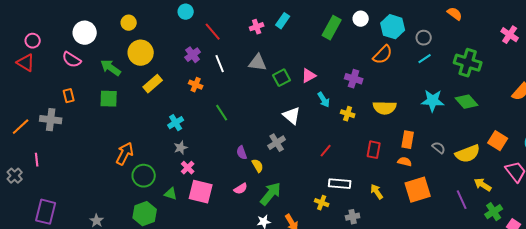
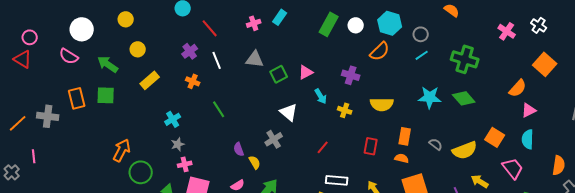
white circle: (361, 19) -> (356, 25), moved
yellow circle: (141, 53) -> (138, 49), size x0.6
orange rectangle: (69, 96) -> (77, 98), moved, size x1.5
pink cross: (188, 168) -> (185, 164), turned 32

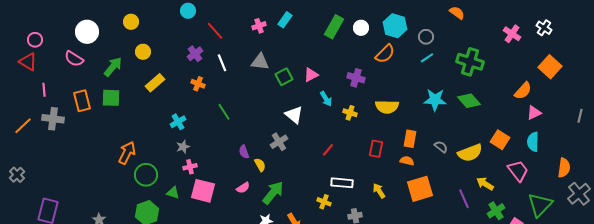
green arrow: (108, 64) -> (113, 67), turned 95
pink line: (34, 156) -> (44, 90), moved

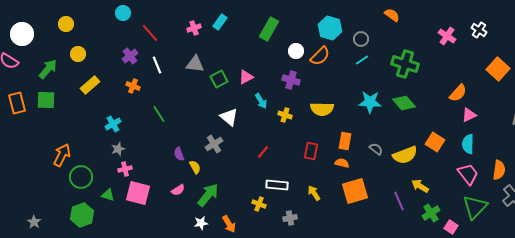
white circle: (361, 28) -> (296, 51), moved
orange square: (550, 67) -> (498, 69), moved
pink trapezoid: (518, 171) -> (468, 174), moved

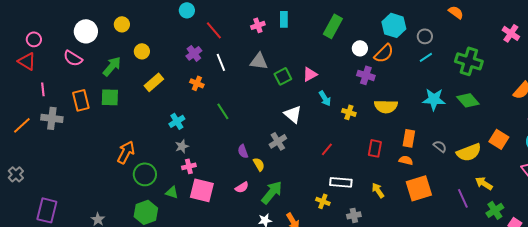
cyan rectangle: (220, 22) -> (284, 19), turned -35
yellow circle: (66, 24) -> (122, 24), moved
purple cross: (291, 80) -> (366, 75), moved

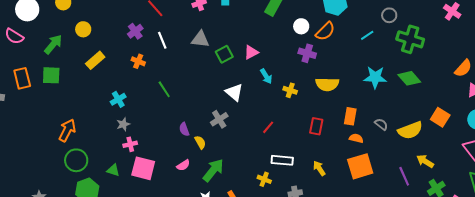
gray circle: (425, 36) -> (389, 15), moved
orange semicircle: (406, 160) -> (356, 138), moved
green circle: (145, 174) -> (76, 160), moved

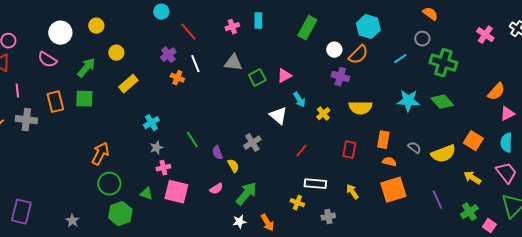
orange cross: (138, 61) -> (177, 78), moved
green line: (164, 89) -> (192, 140), moved
yellow cross: (290, 90) -> (323, 114), turned 32
white triangle: (234, 92) -> (278, 116), moved
yellow arrow: (425, 161) -> (472, 178), moved

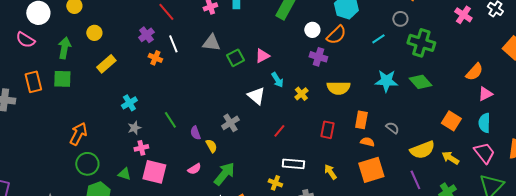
green arrow: (86, 68) -> (64, 48), turned -30
yellow semicircle: (443, 154) -> (422, 150), moved

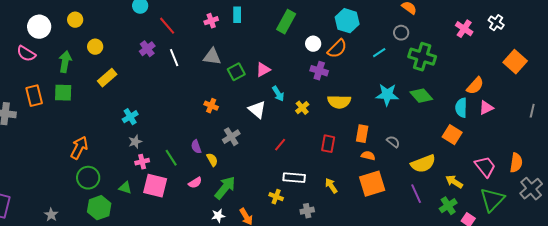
orange cross: (155, 58) -> (211, 106), moved
green line: (170, 120) -> (171, 158), moved
cyan semicircle: (484, 123) -> (461, 108), moved
yellow arrow: (450, 158) -> (454, 182), moved

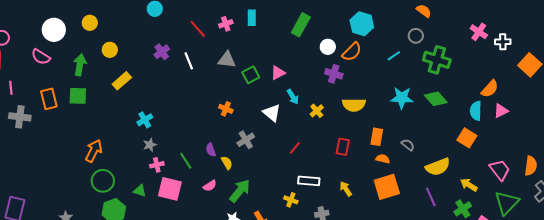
white cross: (496, 23) -> (503, 42), moved, turned -35
red line: (167, 26) -> (198, 29), moved

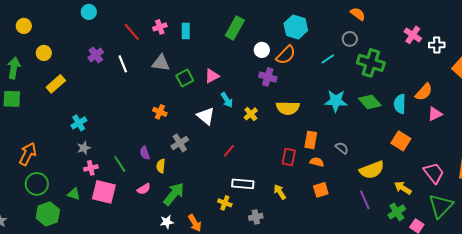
cyan rectangle: (252, 18) -> (186, 31), moved
cyan semicircle: (476, 111) -> (400, 104), moved
red rectangle: (343, 147) -> (289, 157), moved
yellow semicircle: (227, 163) -> (161, 166), turned -144
orange square: (387, 187) -> (321, 190), size x0.6

